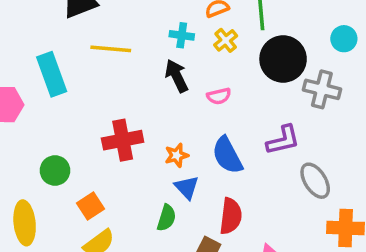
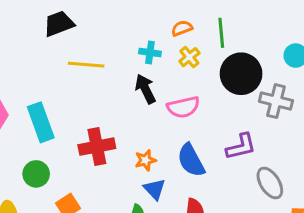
cyan rectangle: (52, 74) -> (41, 122), moved
pink semicircle: (219, 96) -> (183, 107), size x1.5

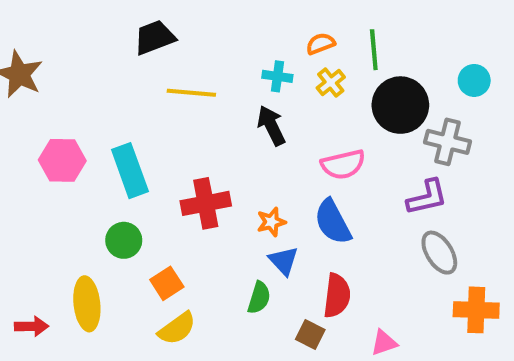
pink semicircle: (183, 107) -> (343, 164), moved
purple L-shape: (241, 147) -> (427, 197), moved

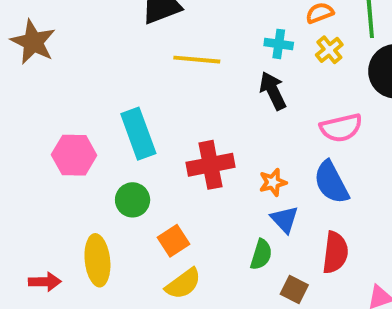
pink hexagon: (62, 160) -> (74, 155), moved
brown square: (310, 335) -> (294, 290), moved

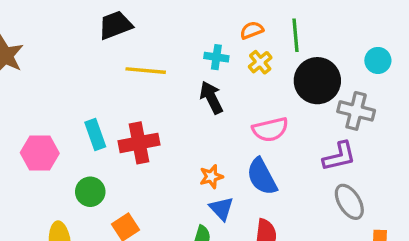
cyan rectangle: (138, 134) -> (95, 135), size x0.7
red cross: (210, 165) -> (139, 143), moved

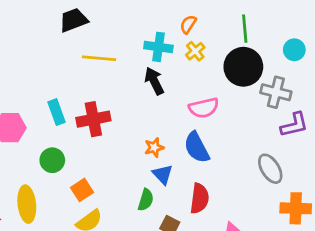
orange semicircle: (252, 30) -> (188, 24), turned -36
green line: (295, 35) -> (245, 29), moved
cyan cross: (216, 57) -> (158, 47), size x1.4
purple L-shape: (339, 156) -> (294, 125), moved

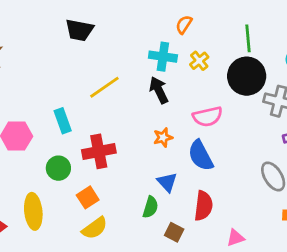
black trapezoid: (74, 20) -> (79, 30), turned -148
orange semicircle: (188, 24) -> (184, 25), moved
yellow line: (99, 58) -> (104, 87), moved, turned -40
red cross: (93, 119) -> (99, 151), moved
orange star: (154, 147) -> (163, 137), moved

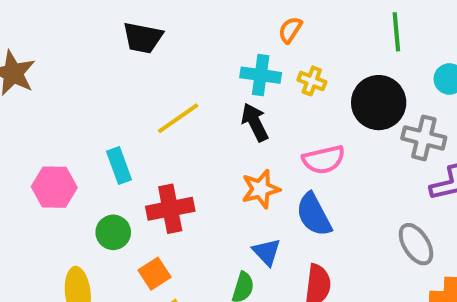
green line: (248, 38) -> (396, 32), moved
yellow cross: (199, 61) -> (312, 81), turned -30
orange star: (163, 137) -> (261, 189), size x1.4

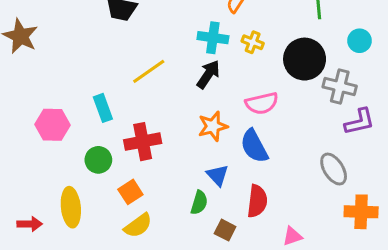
black arrow: (255, 122) -> (208, 74), turned 60

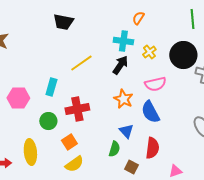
yellow cross: (253, 42) -> (149, 52), moved, turned 32
cyan rectangle: (103, 108) -> (51, 87), turned 36
orange star: (213, 126) -> (123, 99), turned -30

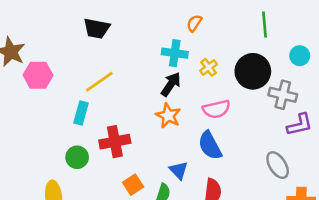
yellow line: (81, 63) -> (99, 82), moved
pink hexagon: (18, 98) -> (38, 75), moved
orange star: (123, 99) -> (168, 116), moved
orange square: (69, 142) -> (133, 185), moved

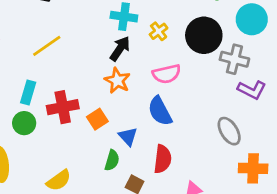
cyan circle: (300, 56) -> (252, 19), size x1.5
cyan rectangle: (81, 113) -> (28, 93), moved
purple L-shape: (300, 125) -> (252, 90), turned 40
orange square: (133, 185) -> (97, 119), moved

